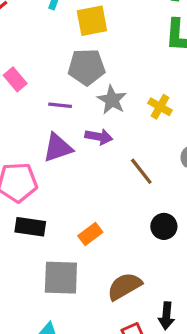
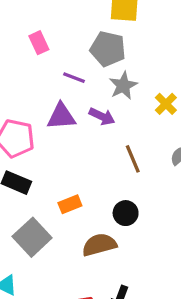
black circle: (164, 226) -> (126, 213), moved
gray square: (61, 278) -> (32, 237), turned 30
brown semicircle: (124, 286) -> (99, 245), moved

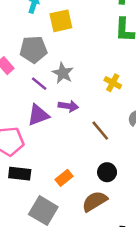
gray pentagon: (108, 49) -> (33, 49), moved
purple line: (74, 78) -> (39, 84), turned 35
gray star: (123, 86) -> (63, 73), moved

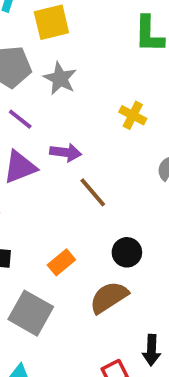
gray star: (63, 73) -> (60, 78), moved
brown line: (100, 131) -> (93, 192), moved

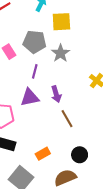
purple line: (20, 119) -> (35, 71), turned 56
purple arrow: (66, 152) -> (56, 94), turned 56

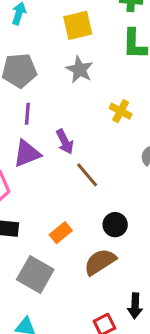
yellow square: (61, 22) -> (78, 25), moved
gray star: (60, 53) -> (80, 70), moved

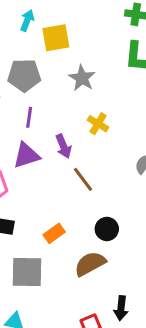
yellow square: (78, 25) -> (56, 38), moved
yellow cross: (121, 111) -> (98, 124), moved
gray square: (35, 275) -> (27, 272), turned -32

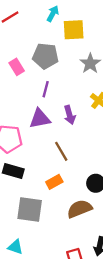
brown line: (83, 179) -> (61, 151), moved

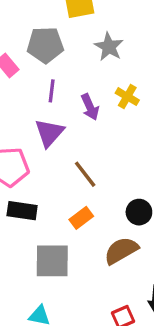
purple arrow: (70, 115) -> (90, 107), moved
purple triangle: (40, 119) -> (49, 133), turned -30

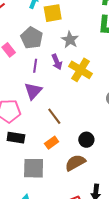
gray pentagon: (45, 45) -> (32, 38), turned 30
yellow cross: (127, 97) -> (81, 70), size x1.6
purple arrow: (90, 107) -> (57, 62), moved

